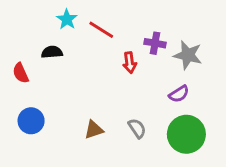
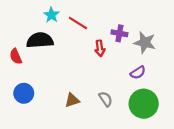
black semicircle: (52, 52) -> (40, 40), size x1.6

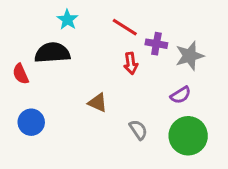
red line: (78, 23) -> (125, 27), moved
gray star: (145, 43) -> (190, 56), turned -30
brown triangle: (72, 100) -> (98, 103), moved, turned 42

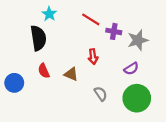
black semicircle: (52, 53) -> (38, 38), turned 85
red arrow: (131, 63) -> (93, 57), moved
red semicircle: (21, 74) -> (44, 71), moved
blue circle: (31, 122) -> (14, 83), moved

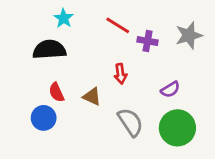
black semicircle: (38, 38) -> (49, 50), turned -85
gray star: (138, 40) -> (189, 35), moved
blue circle: (14, 83) -> (44, 118), moved
gray semicircle: (101, 94) -> (130, 122), size x1.5

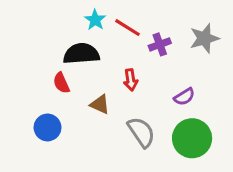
cyan star: (64, 18) -> (95, 20), moved
purple cross: (148, 41) -> (160, 44), turned -30
black semicircle: (49, 50) -> (81, 54), moved
red semicircle: (56, 92) -> (61, 83), moved

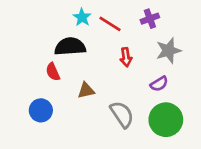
gray star: (204, 38) -> (168, 51), moved
purple cross: (160, 44) -> (150, 19), moved
red arrow: (131, 80) -> (126, 57), moved
brown triangle: (100, 104) -> (86, 90), turned -36

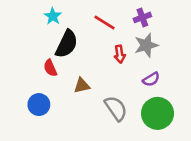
cyan star: (82, 17) -> (53, 16), moved
black semicircle: (70, 47) -> (67, 44), turned 120
gray star: (168, 51) -> (146, 45), moved

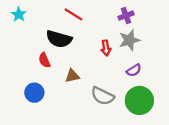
cyan star: (53, 16) -> (19, 14), moved
red line: (104, 23) -> (73, 14), moved
black semicircle: (67, 44) -> (59, 39), turned 80
gray semicircle: (116, 108) -> (103, 96), turned 150

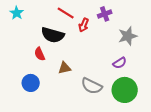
purple cross: (126, 16) -> (105, 14), moved
gray star: (129, 40) -> (128, 36), moved
red arrow: (106, 48) -> (84, 25), moved, turned 32

